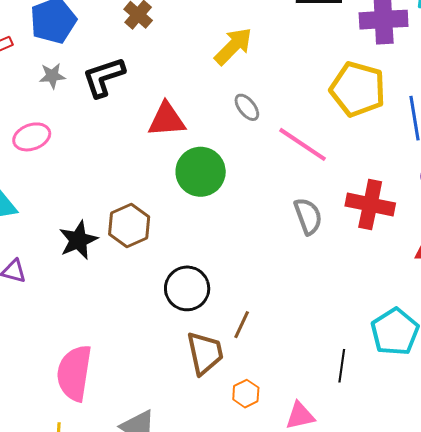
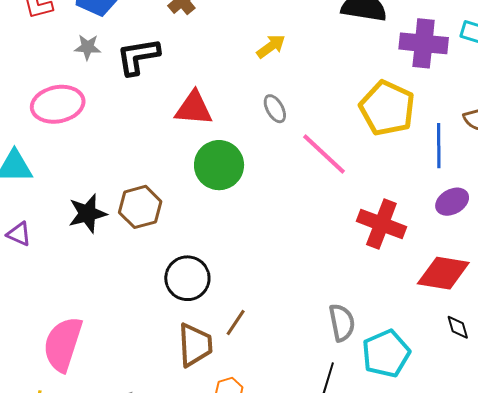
yellow arrow: (233, 46) -> (271, 46), size x0.7
pink ellipse: (32, 137) -> (58, 104), size x1.4
gray semicircle: (308, 216) -> (342, 323), moved

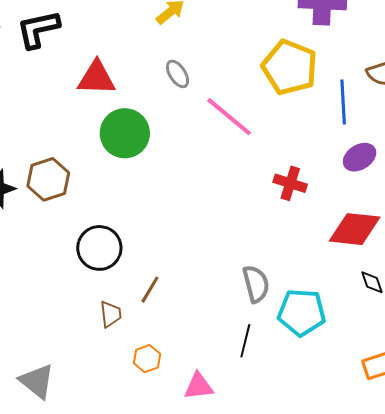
red cross: (381, 224) -> (290, 183), size x0.7
brown trapezoid: (195, 345) -> (111, 314), size x0.6
cyan pentagon: (386, 354) -> (302, 312), turned 30

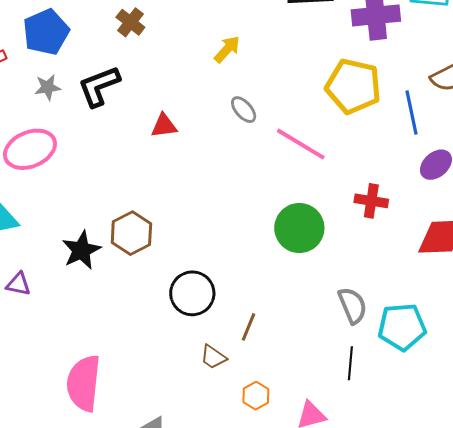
red triangle: (96, 78) -> (164, 126), size x0.7
green circle: (125, 133) -> (299, 228), moved
brown trapezoid: (111, 314) -> (213, 357), turned 140

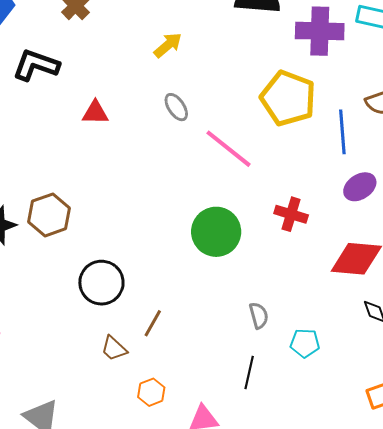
black L-shape: (99, 86) -> (36, 65), turned 33
gray semicircle: (353, 305) -> (259, 315), size x0.7
cyan pentagon: (402, 327) -> (305, 343), size x0.6

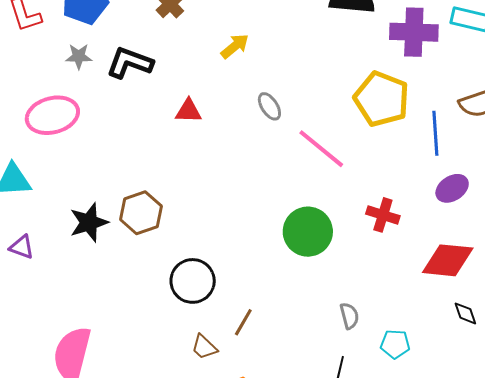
yellow arrow: (168, 45) -> (235, 46), moved

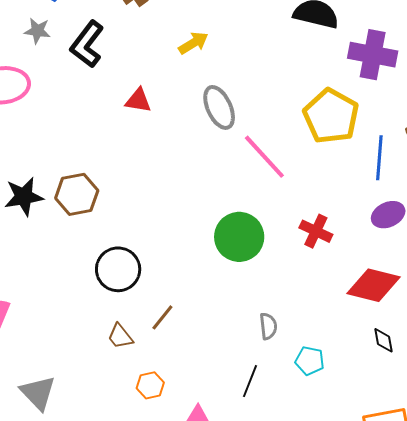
black L-shape: (130, 63) -> (87, 44), turned -81
gray ellipse: (269, 106) -> (219, 107), size x1.5

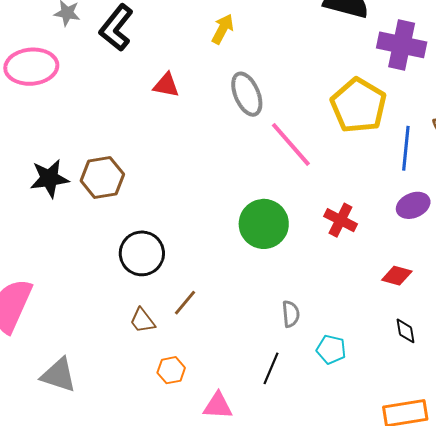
yellow arrow: (193, 43) -> (223, 29), turned -32
red diamond: (374, 285) -> (397, 276), size x0.6
gray triangle: (38, 393) -> (59, 375), turned -30

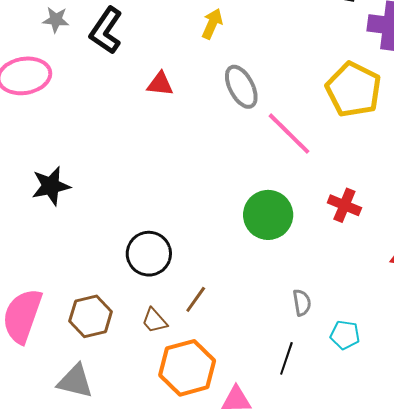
brown hexagon: (102, 178) -> (91, 316), moved
orange hexagon: (171, 370) -> (187, 368), size x2.0

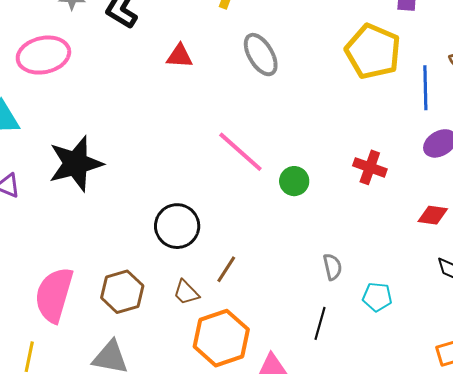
pink line: (289, 134) -> (240, 152), moved
black star: (51, 186) -> (76, 164), size x1.4
green circle: (268, 215) -> (294, 181), size x0.6

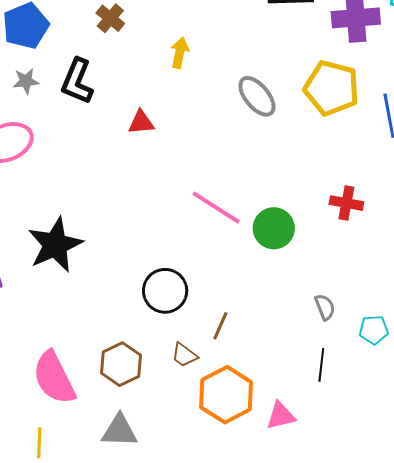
gray ellipse: (261, 55) -> (257, 96), moved
green circle: (294, 181) -> (274, 228), size x1.4
pink semicircle: (54, 295) -> (54, 378), turned -34

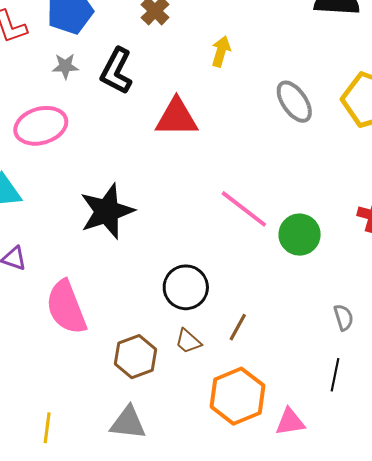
red triangle: (141, 122) -> (177, 118), size x1.6
black star: (55, 245) -> (107, 211), moved
brown trapezoid: (184, 355) -> (188, 341), moved
pink semicircle: (54, 378) -> (66, 307), moved

